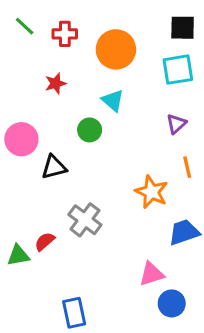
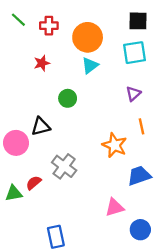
cyan triangle: (113, 101) -> (90, 65), moved, turned 42
pink circle: (21, 139) -> (16, 143), moved
blue circle: (172, 303) -> (140, 230), moved

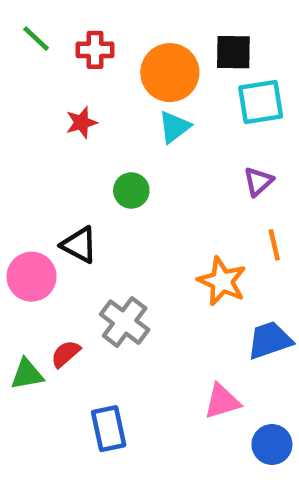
black square: (138, 21) -> (233, 52), moved
black triangle: (41, 126) -> (79, 245), turned 42
blue rectangle: (56, 237) -> (109, 429), moved

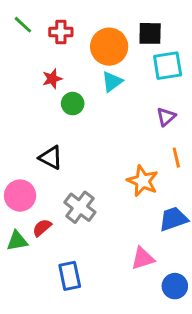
green circle: (131, 190) -> (73, 104), moved
pink circle: (32, 277) -> (20, 196), moved

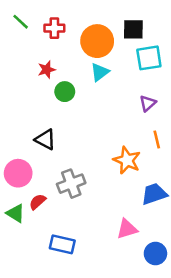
gray cross: (80, 207) -> (71, 184), turned 32
green triangle: (17, 241) -> (16, 213), turned 42
blue rectangle: (70, 276) -> (62, 244), turned -65

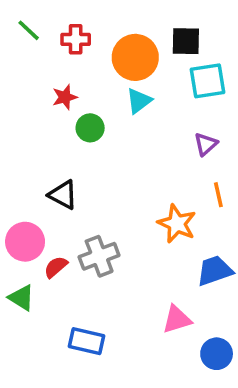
red semicircle: (38, 202) -> (56, 267), moved

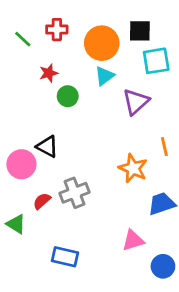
green line: (29, 30) -> (23, 39), moved
purple triangle: (206, 144) -> (136, 102), moved, size x1.5
pink circle: (25, 242) -> (21, 164), moved

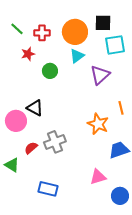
red cross: (57, 30) -> (42, 33), moved
red star: (49, 73) -> (28, 54), moved

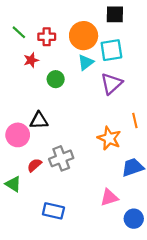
black square: (103, 23) -> (115, 14), moved
cyan square: (115, 45) -> (111, 50), moved
black triangle: (35, 108) -> (39, 120), turned -30

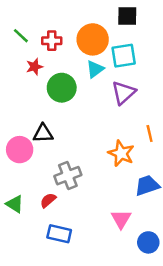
green circle: (56, 79) -> (62, 88), size x1.5
red semicircle: (34, 165) -> (48, 200), moved
pink triangle: (109, 197) -> (121, 219), turned -42

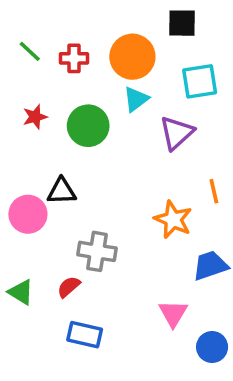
cyan square: (124, 56) -> (200, 81), moved
red star: (34, 67) -> (35, 117), moved
gray cross: (68, 176) -> (97, 251), turned 30

